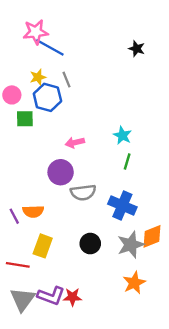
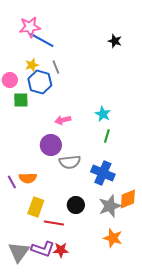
red line: (18, 265) -> (54, 223), moved
orange star: (134, 283) -> (113, 238), turned -30

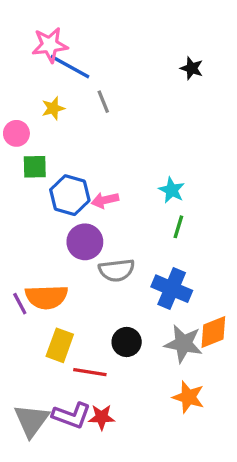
gray line: (56, 67) -> (103, 102), moved
blue hexagon: (40, 82) -> (70, 195), moved
orange semicircle: (28, 178) -> (46, 297), size x1.4
gray star: (110, 206) -> (183, 344), turned 30

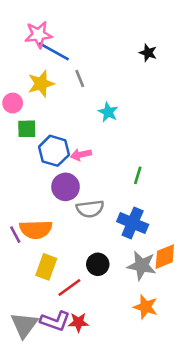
yellow star: (53, 108) -> (41, 84), size x1.5
cyan star: (172, 190) -> (108, 112), moved
red line: (90, 372) -> (69, 287), turned -45

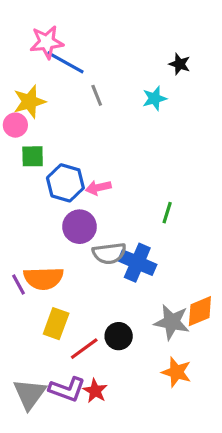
yellow star: (41, 84) -> (29, 102), moved
cyan star: (108, 112) -> (155, 98), moved, turned 30
blue cross: (133, 223) -> (137, 263), moved
black circle: (98, 264) -> (119, 336), moved
red star: (78, 322) -> (95, 391), turned 30

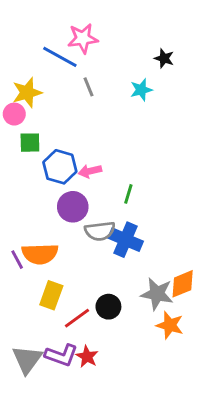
pink star: (47, 42) -> (83, 38), moved
green line: (167, 213) -> (128, 194), moved
orange star: (176, 372) -> (170, 325), moved

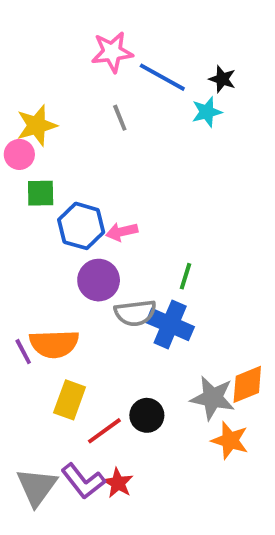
blue line: (60, 57) -> (162, 77), moved
cyan star: (141, 90) -> (207, 112), moved
green line: (128, 194) -> (186, 276), moved
purple L-shape: (61, 355) -> (83, 481), turned 32

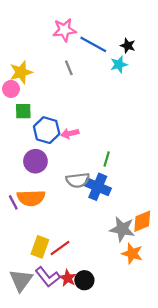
purple circle: (99, 280) -> (35, 161), moved
yellow rectangle: (70, 400) -> (40, 247), moved
black circle: (147, 415) -> (84, 280), moved

